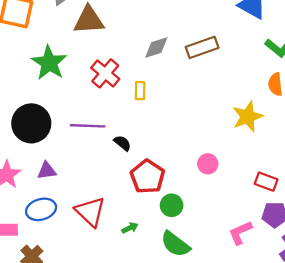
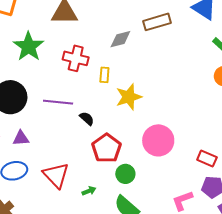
brown rectangle: (202, 47) -> (157, 22), moved
red cross: (105, 73) -> (76, 58), turned -30
yellow star: (248, 117) -> (129, 97), moved
pink circle: (208, 164) -> (158, 140), size x1.8

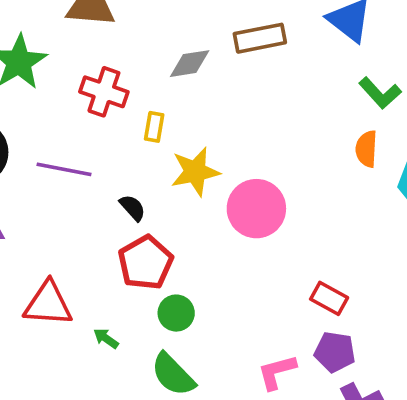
black semicircle: (87, 119) -> (133, 208), moved
pink circle: (158, 140) -> (256, 209), moved
red triangle: (56, 175) -> (48, 304), turned -48
green arrow: (89, 191) -> (106, 338), turned -128

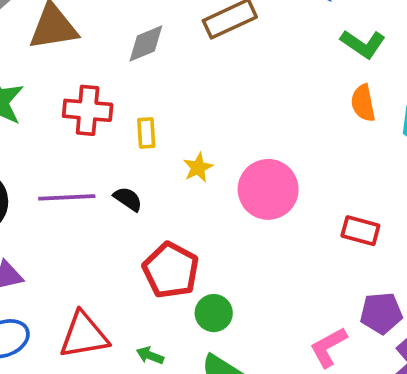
gray diamond: (190, 64) -> (146, 44), moved
yellow star: (195, 172) -> (198, 168), size x0.6
black semicircle: (133, 208) -> (128, 199), moved
red rectangle: (329, 298) -> (360, 231), moved

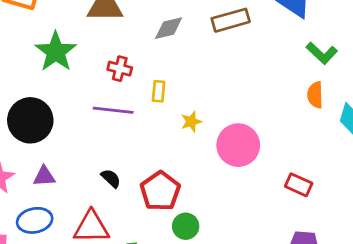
red cross: (88, 110) -> (120, 69), size x0.7
purple line: (67, 197) -> (113, 110), moved
black semicircle: (128, 199) -> (111, 178), moved

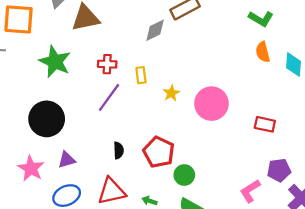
gray diamond: (169, 28) -> (155, 30), moved
purple line: (113, 110) -> (109, 97), turned -48
black semicircle: (111, 178) -> (119, 150), turned 56

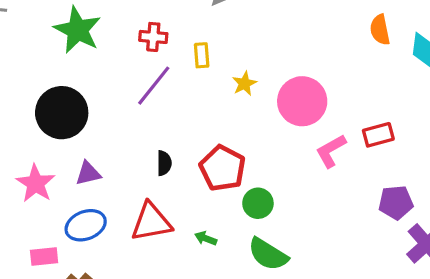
red rectangle: (265, 124) -> (378, 135), turned -30
pink L-shape: (250, 191) -> (331, 151), moved

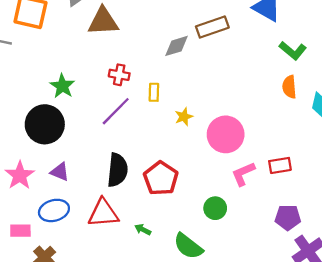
green star: (78, 30) -> (62, 86), moved, size x0.7
black semicircle: (164, 163) -> (118, 170), size x1.8
purple triangle: (88, 173) -> (60, 172), turned 30
green circle: (258, 203) -> (215, 208), moved

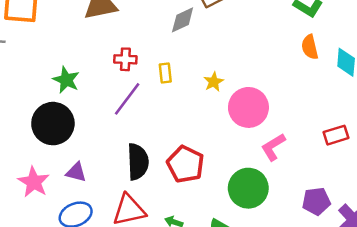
yellow star: (184, 117) -> (214, 82), moved
red rectangle: (280, 165) -> (336, 135), moved
green circle: (215, 208) -> (248, 188), size x1.6
purple pentagon: (288, 217) -> (316, 201), moved

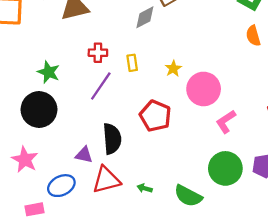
red pentagon: (185, 164) -> (155, 116), moved
purple triangle: (76, 172) -> (84, 155), moved
green circle: (248, 188) -> (225, 168), moved

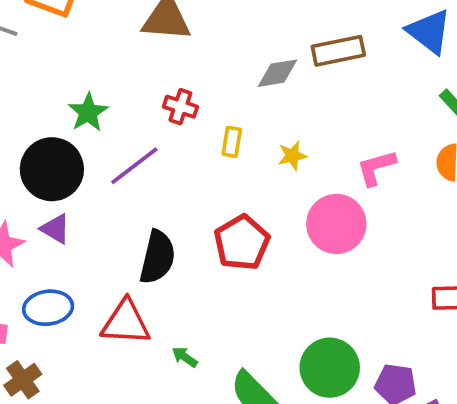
yellow star: (173, 69) -> (292, 156), moved
purple line: (101, 86) -> (134, 166), moved
pink L-shape: (226, 122) -> (376, 168), moved
purple triangle: (84, 155) -> (55, 229), moved

